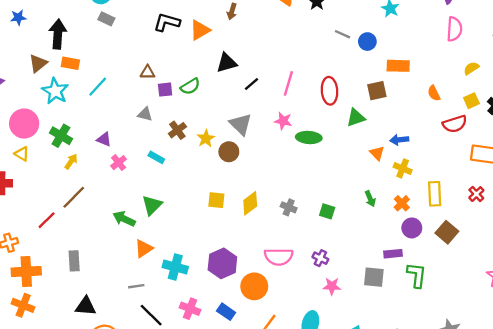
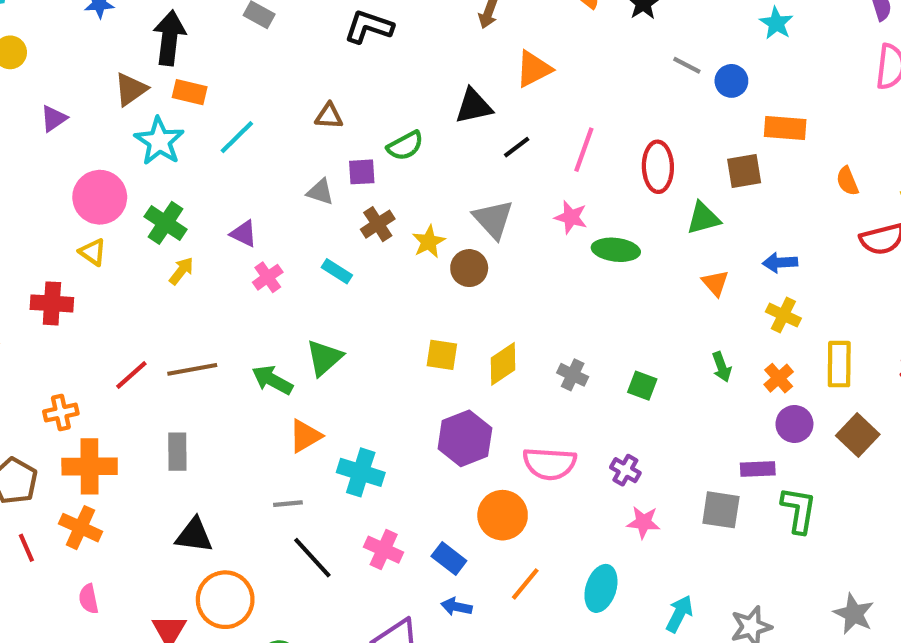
orange triangle: (200, 30) -> (534, 69), moved
purple square: (165, 90) -> (362, 172), moved
orange triangle: (377, 153) -> (715, 283), moved
brown line: (74, 197) -> (192, 369), moved, turned 32
purple hexagon: (222, 263) -> (465, 438), moved

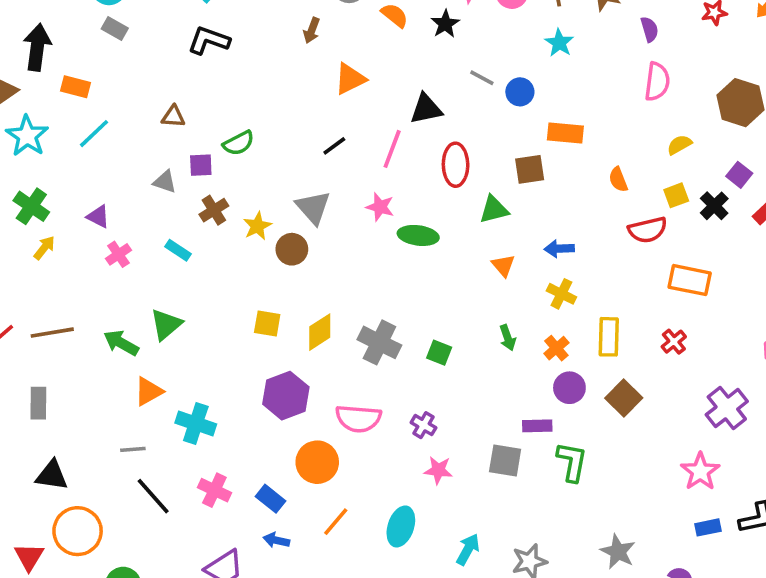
orange rectangle: (190, 92) -> (75, 87), moved
black triangle: (474, 106) -> (426, 109), moved
gray cross: (573, 375) -> (379, 342), size x1.6

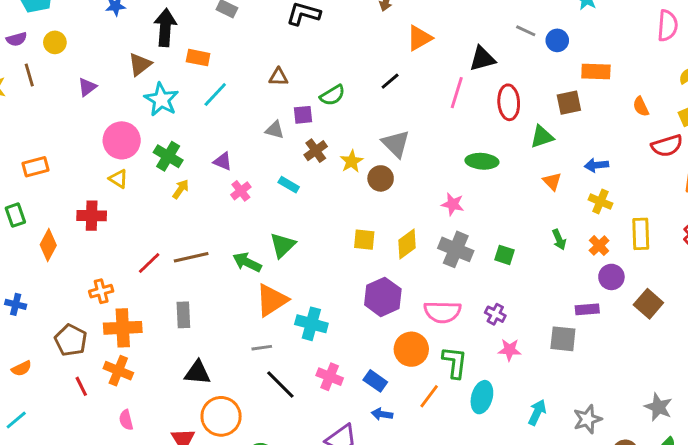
black line: (334, 146) -> (390, 81), moved
pink star: (380, 207) -> (453, 204), moved
orange triangle: (149, 391) -> (272, 300), size x1.4
brown square: (624, 398) -> (648, 304), moved
green L-shape: (572, 462) -> (455, 362), moved

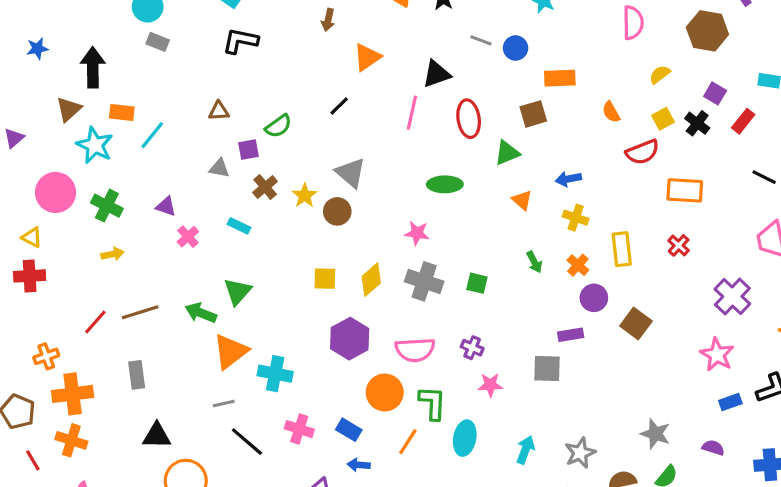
orange rectangle: (198, 58) -> (122, 113), moved
yellow triangle: (118, 179) -> (32, 237), moved
yellow arrow: (181, 189) -> (112, 254), moved, turned 48

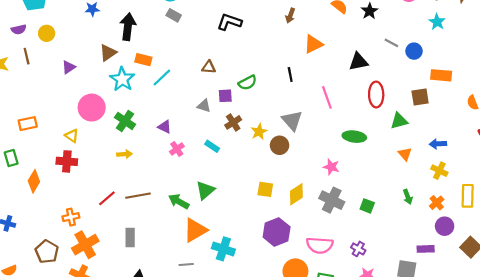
black line: (339, 106) -> (290, 74), turned -64
pink line: (412, 113) -> (327, 97), moved, turned -40
orange cross: (73, 394) -> (85, 245), turned -30

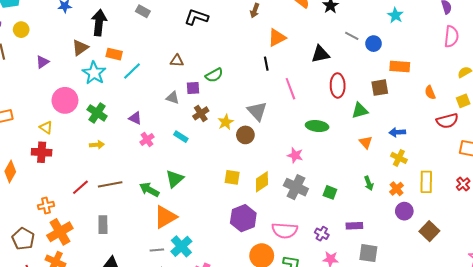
black line: (290, 74) -> (266, 64), moved
cyan cross: (223, 249) -> (181, 246), moved, turned 30
purple rectangle: (426, 249) -> (354, 226), moved

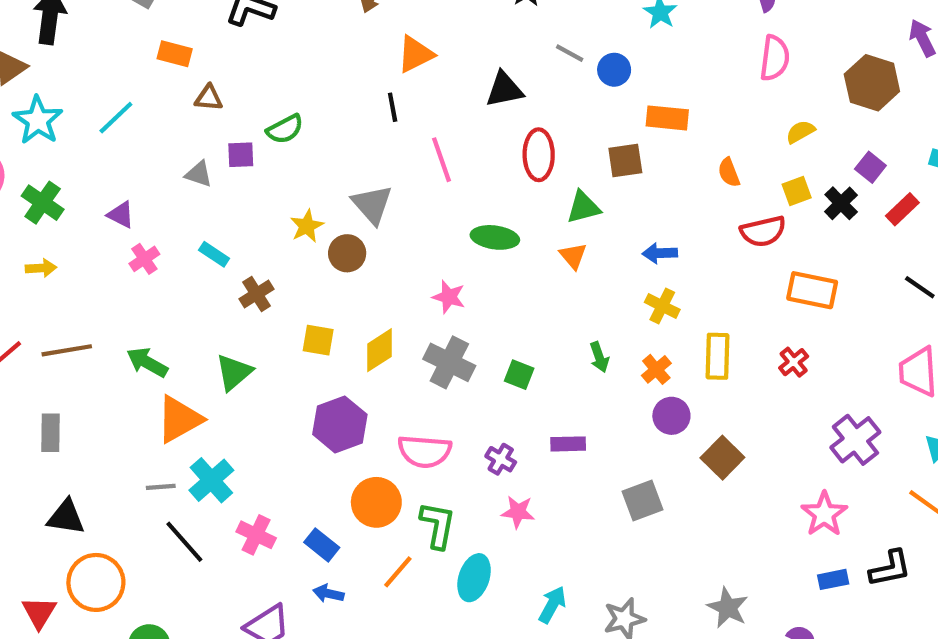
orange rectangle: (114, 54) -> (175, 54), moved
brown cross: (201, 113) -> (257, 294), moved
orange triangle: (366, 142) -> (573, 256), moved
green triangle: (175, 179) -> (234, 372), moved
gray square: (368, 253) -> (642, 500), moved, turned -30

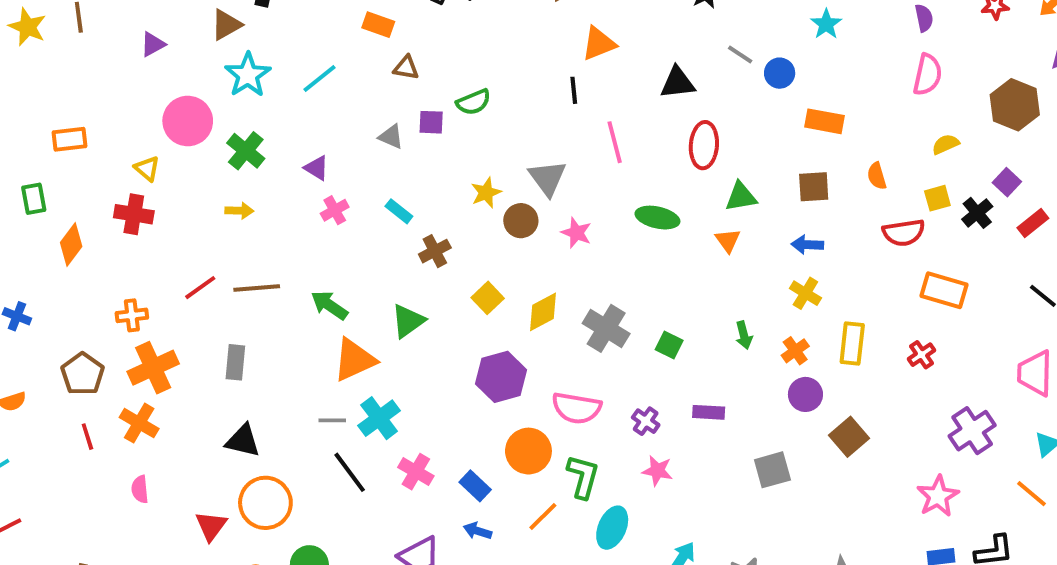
brown square: (625, 160) -> (814, 187), moved
pink star: (449, 297) -> (576, 233), moved
yellow square: (318, 340) -> (488, 298), turned 32

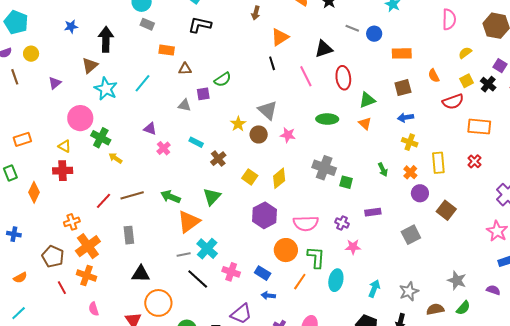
pink line: (615, 142) -> (306, 76), moved
green cross: (246, 151) -> (101, 138), moved
yellow arrow: (239, 211) -> (115, 158), turned -136
gray cross: (606, 328) -> (324, 168), moved

